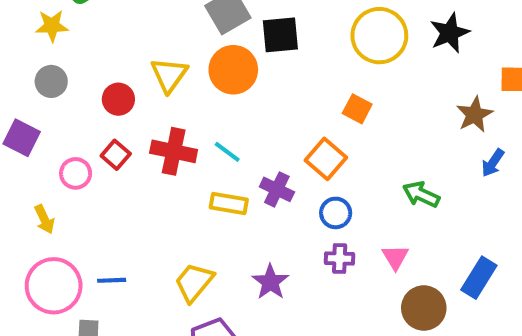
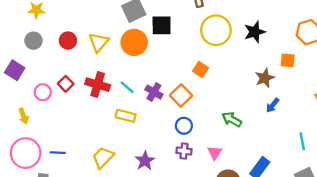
red circle: (118, 99) -> (68, 41), moved
purple cross: (277, 189) -> (154, 92), moved

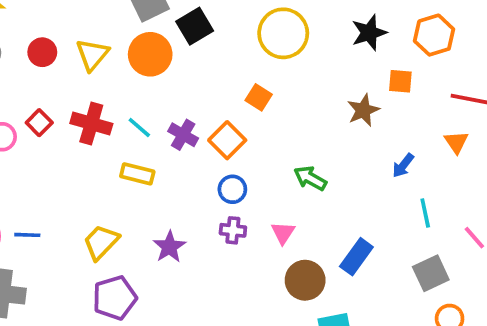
black square: (162, 25) -> (195, 26), turned -30
black star: (255, 32) -> (369, 33), moved
blue arrow: (273, 105) -> (403, 165), moved

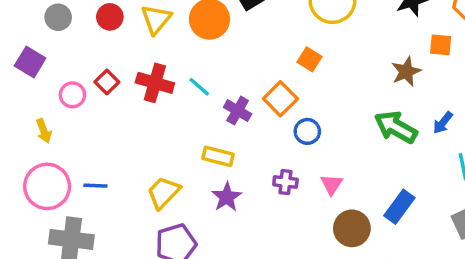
purple cross: (183, 135) -> (238, 111), moved
yellow rectangle: (137, 174) -> (218, 156), moved
green arrow: (310, 178) -> (396, 127), moved, size x1.4
blue circle: (232, 189) -> (307, 131), moved

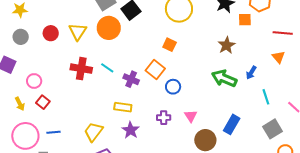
orange square: (441, 45) -> (245, 20), moved
red square: (107, 82) -> (43, 102), moved

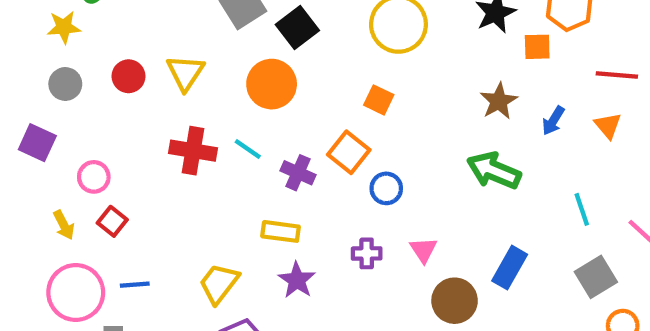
orange circle: (109, 28) -> (272, 84), moved
blue arrow: (251, 73) -> (553, 121), moved

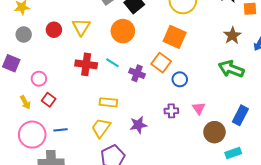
orange square: (379, 100) -> (175, 37), size x1.6
yellow rectangle: (281, 231) -> (108, 102), moved
purple star: (297, 280) -> (138, 125), turned 30

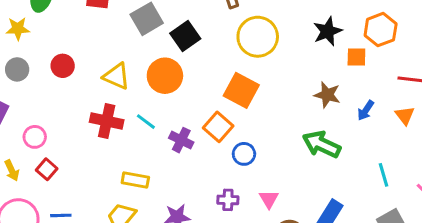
yellow triangle: (81, 27) -> (117, 76), moved, turned -42
brown star: (232, 35) -> (327, 95), turned -30

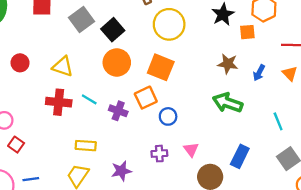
orange circle: (165, 76) -> (117, 62), moved
orange square: (218, 127) -> (146, 98), turned 30

